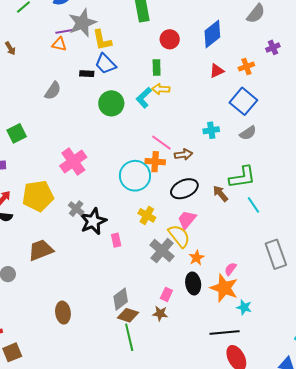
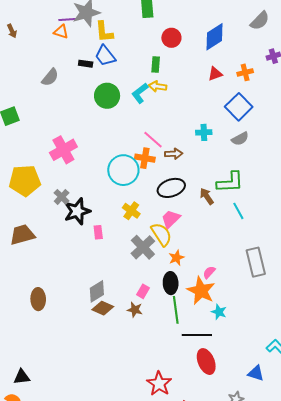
green line: (129, 337) -> (176, 310), moved

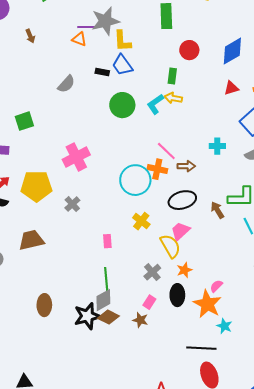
black star: (77, 211) -> (87, 316), moved
gray cross: (143, 247) -> (152, 272), moved, size x0.7
green line: (176, 310) -> (106, 281), moved

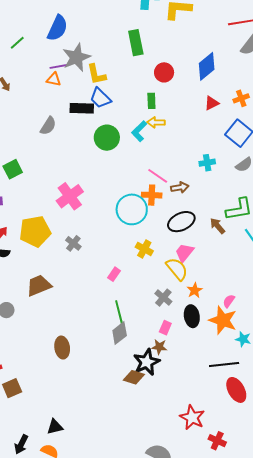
black rectangle: (102, 72) -> (82, 108), size x1.6
pink rectangle: (107, 241) -> (114, 274), turned 48
black star: (87, 316) -> (147, 362), moved
brown diamond: (108, 317) -> (134, 377), moved

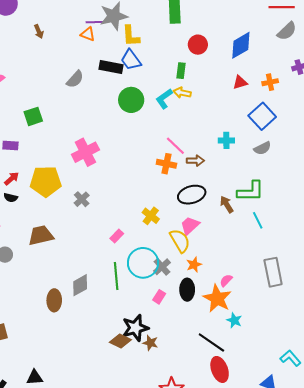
cyan circle: (132, 209) -> (143, 263), moved
gray diamond: (120, 333) -> (80, 285), moved
brown star: (159, 347) -> (150, 343), moved
black line: (224, 365) -> (211, 343), turned 32

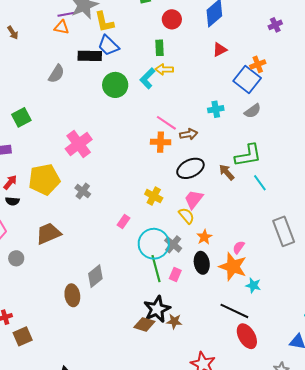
orange cross: (270, 82) -> (258, 64), moved
yellow semicircle: (180, 241) -> (186, 216), size x0.7
green line: (116, 276) -> (156, 269), moved

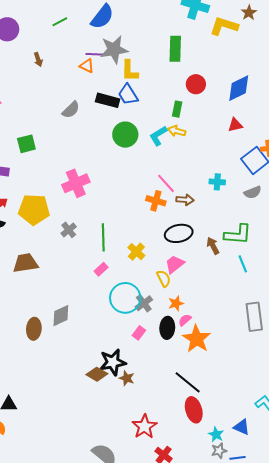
pink semicircle: (239, 247) -> (185, 320), moved
green line: (156, 269) -> (103, 237), moved
cyan star: (253, 285) -> (216, 434), moved

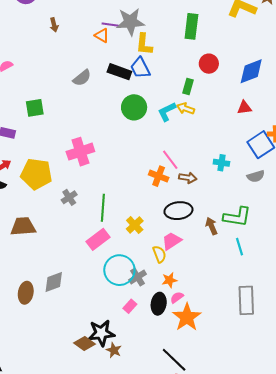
pink rectangle: (101, 269) -> (98, 239), size x1.6

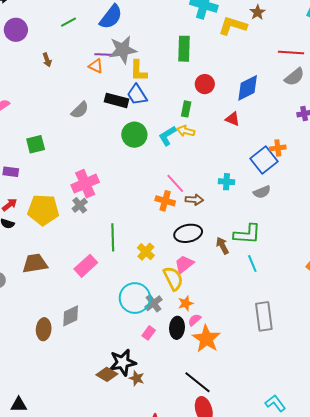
red triangle: (244, 108) -> (233, 119), moved, turned 35
gray cross: (69, 197) -> (80, 205), moved
pink rectangle: (98, 239) -> (86, 266), moved
yellow semicircle: (159, 254) -> (173, 278), size x1.4

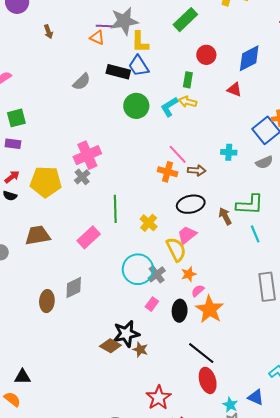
green rectangle: (184, 49) -> (185, 20), turned 45
green square: (36, 144) -> (16, 118), moved
black ellipse: (177, 328) -> (180, 311), moved

